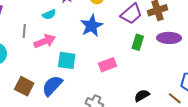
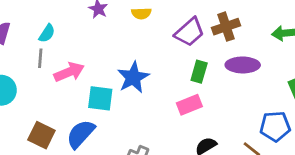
cyan semicircle: (49, 14) -> (47, 33), moved, turned -32
blue star: (92, 26) -> (133, 77), moved
pink rectangle: (107, 65) -> (189, 105), moved

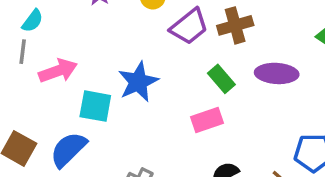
brown cross: (226, 27) -> (235, 25), moved
purple trapezoid: (189, 32) -> (189, 27), moved
green rectangle: (199, 72) -> (221, 79), turned -60

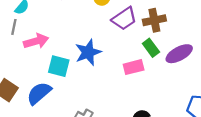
purple ellipse: (277, 73) -> (179, 54), turned -36
green rectangle: (221, 79) -> (151, 48), moved
pink rectangle: (207, 120) -> (134, 67), moved

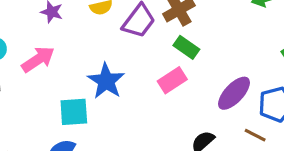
pink arrow: (36, 41) -> (38, 59), moved
purple ellipse: (179, 54) -> (234, 93), moved

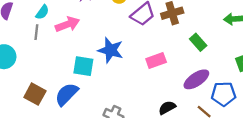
green rectangle: (186, 47) -> (198, 42), moved
blue star: (106, 81) -> (111, 50), turned -30

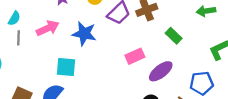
cyan semicircle: (42, 12) -> (14, 19), moved
blue star: (111, 50) -> (84, 34), moved
purple ellipse: (196, 79) -> (161, 71), moved

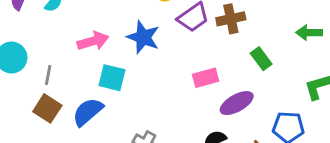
pink arrow: (48, 28) -> (93, 41), moved
gray line: (19, 38) -> (48, 75), moved

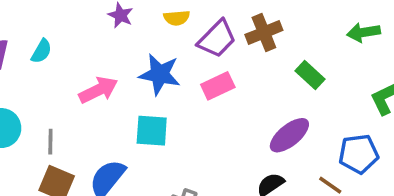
cyan square: (112, 78) -> (152, 131), moved
pink rectangle: (206, 78) -> (218, 86), moved

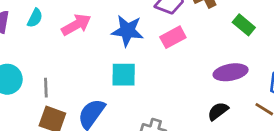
pink arrow: (98, 90) -> (76, 25), moved
purple ellipse: (289, 135) -> (231, 72), turned 32

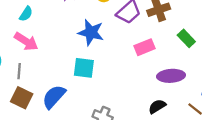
cyan semicircle: (35, 18) -> (26, 14), moved
pink arrow: (76, 25) -> (26, 41), moved, turned 55
pink rectangle: (173, 37) -> (144, 47), moved

